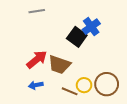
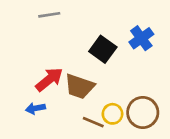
blue cross: (91, 27) -> (141, 38), moved
blue arrow: (36, 85) -> (35, 108), moved

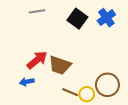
blue cross: (141, 38) -> (106, 18), moved
black square: (103, 49) -> (77, 19), moved
yellow circle: (112, 114) -> (87, 94), moved

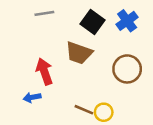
red arrow: (37, 60) -> (44, 71), turned -70
brown trapezoid: (60, 65) -> (79, 53), moved
brown circle: (107, 85) -> (127, 69), moved

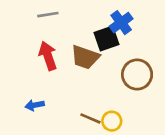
blue cross: (127, 21) -> (121, 23), moved
black square: (93, 22) -> (106, 39), moved, turned 35
red arrow: (44, 71) -> (48, 56), moved

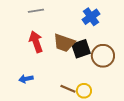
black square: (106, 39) -> (81, 49), moved

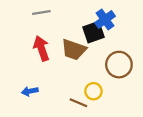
black square: (81, 49) -> (93, 32), moved
yellow circle: (84, 91) -> (93, 91), moved

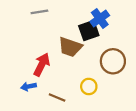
red arrow: (41, 48) -> (42, 65), moved, turned 45
brown line: (78, 103) -> (57, 97), moved

